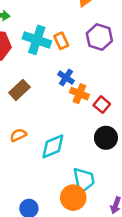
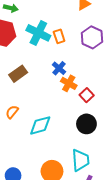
orange semicircle: (18, 135) -> (12, 112), turned -32
cyan trapezoid: (84, 180) -> (80, 160), moved

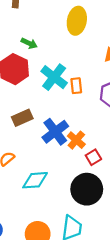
blue cross: (59, 68) -> (55, 132), moved, size x1.6
black circle: (86, 124) -> (87, 189), size x1.4

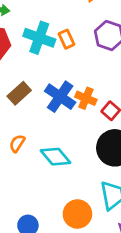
cyan diamond: (35, 180) -> (55, 157), turned 72

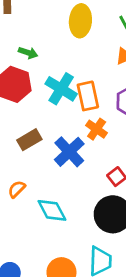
orange rectangle: (66, 39) -> (88, 96), size x1.5
orange cross: (86, 98) -> (97, 129), moved

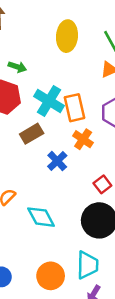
brown rectangle: (29, 140) -> (32, 134), moved
blue cross: (69, 152) -> (57, 161), size x0.7

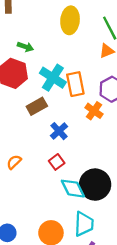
orange cross: (83, 139) -> (94, 111), moved
red square: (102, 184) -> (57, 162), moved
cyan diamond: (41, 217) -> (73, 189), moved

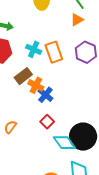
cyan cross: (53, 78) -> (34, 49), size x0.7
orange cross: (94, 111) -> (36, 85), moved

